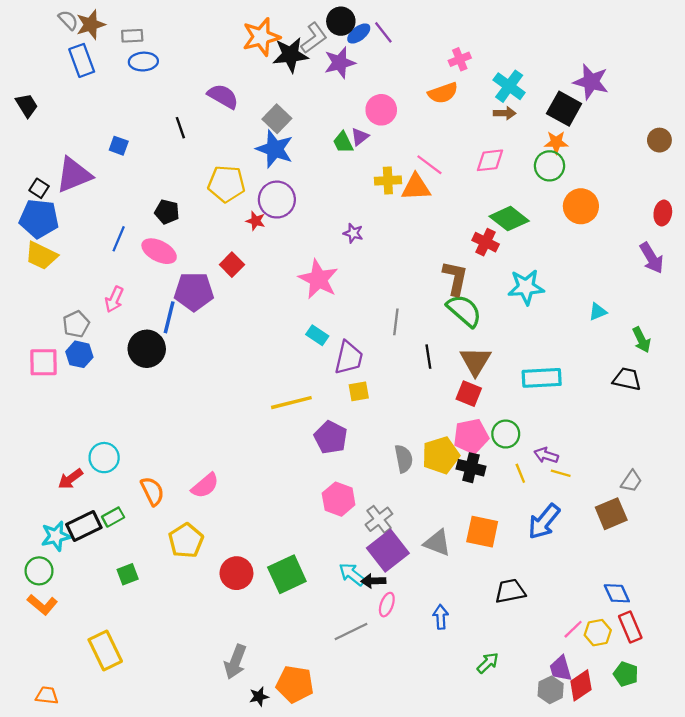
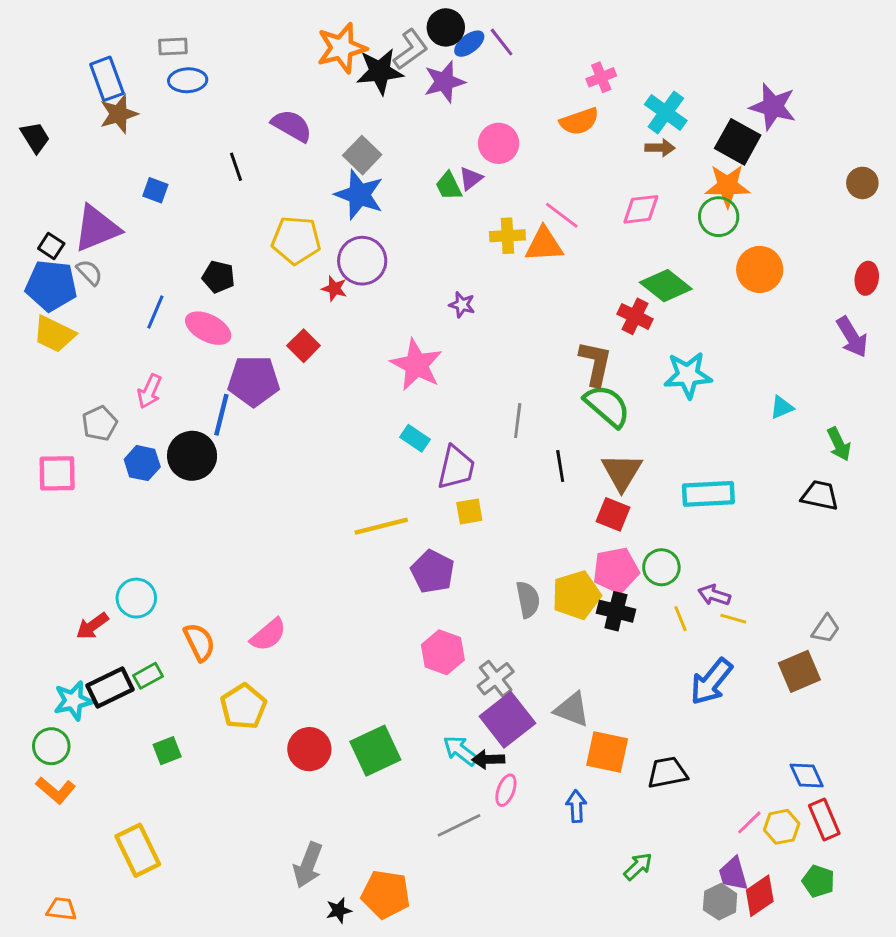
gray semicircle: (68, 20) -> (89, 272), moved
brown star: (91, 25) -> (119, 114), moved
orange star: (556, 142) -> (727, 186), size x1.4
blue hexagon: (79, 354) -> (142, 463), moved
orange square: (482, 532) -> (607, 752), moved

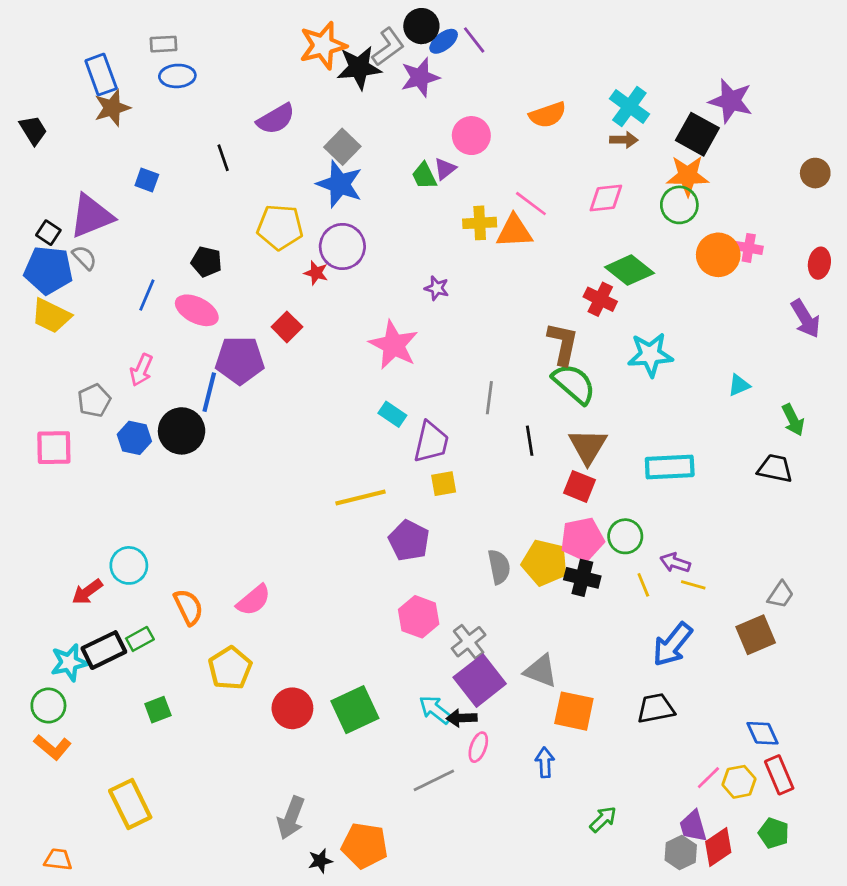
pink cross: (601, 77) -> (749, 248), moved, turned 32
purple semicircle: (292, 126) -> (276, 119), turned 120
yellow pentagon: (576, 595) -> (545, 563), turned 30
black trapezoid: (667, 773) -> (656, 708), moved

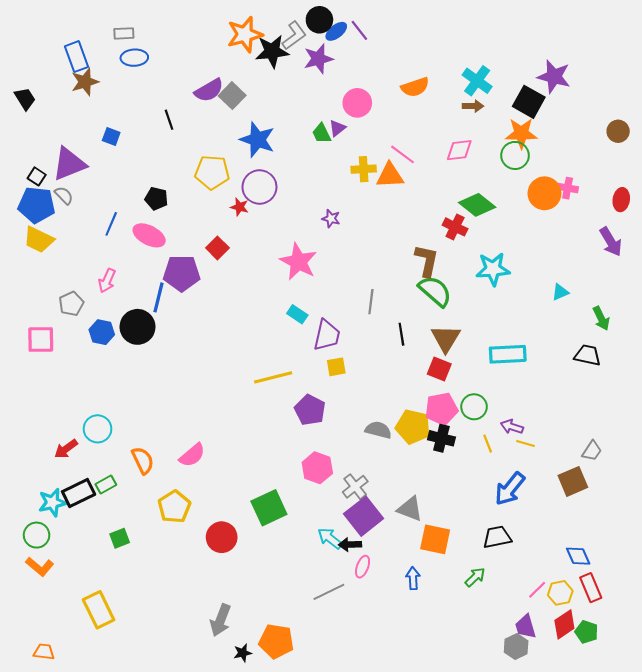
gray square: (342, 147) -> (232, 96), moved
gray semicircle: (499, 567) -> (378, 430), turned -65
green square: (355, 710) -> (269, 508), moved
green arrow: (603, 819) -> (475, 577), moved
red diamond: (718, 847) -> (564, 624), moved

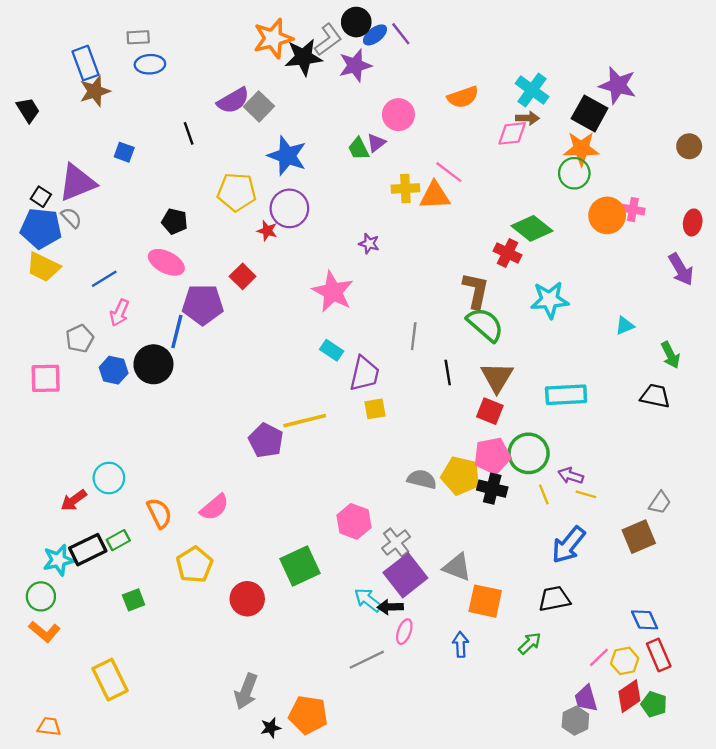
pink diamond: (459, 150) -> (512, 133), moved
blue line: (111, 224) -> (104, 279), moved, turned 35
green circle: (474, 407) -> (529, 453), size x1.4
purple pentagon: (310, 410) -> (266, 441), moved

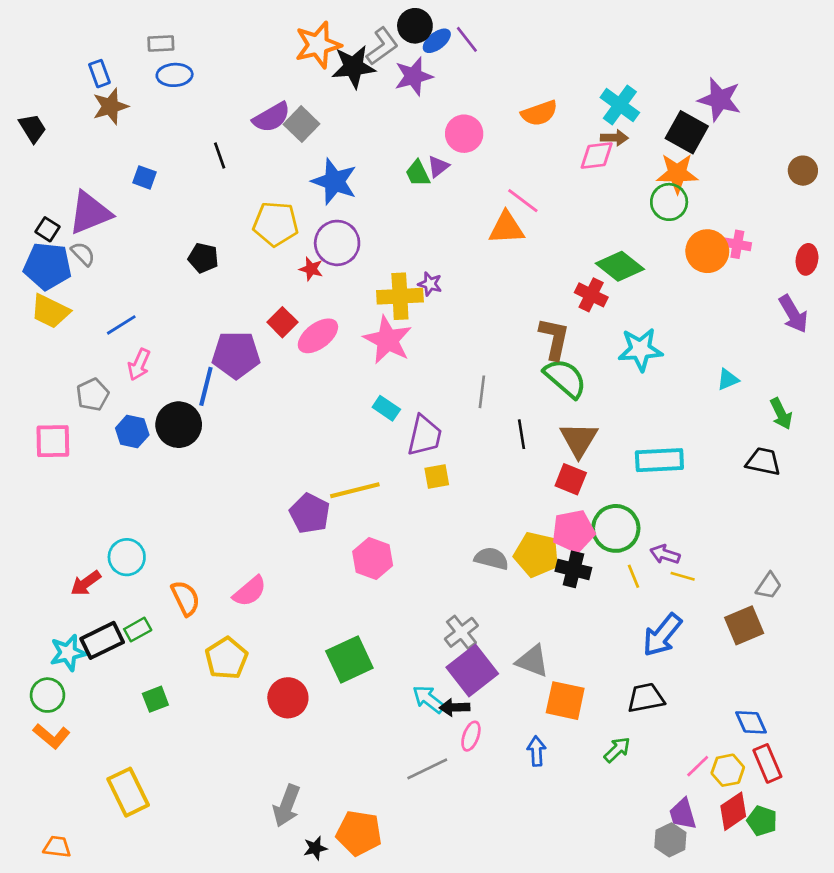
blue rectangle: (85, 63) -> (99, 74), size x0.7
yellow cross: (405, 188) -> (400, 296), moved, size x1.4
pink ellipse: (166, 262) -> (318, 336), moved, turned -64
pink hexagon: (354, 521) -> (373, 558), moved

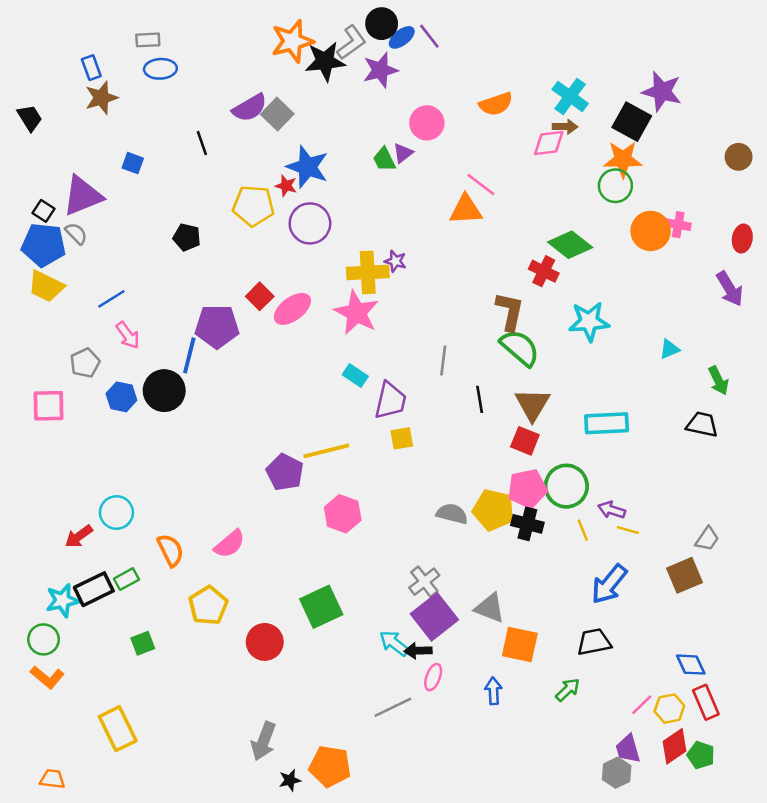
red star: (311, 269) -> (286, 186), moved
pink arrow: (139, 365) -> (128, 335), turned -60

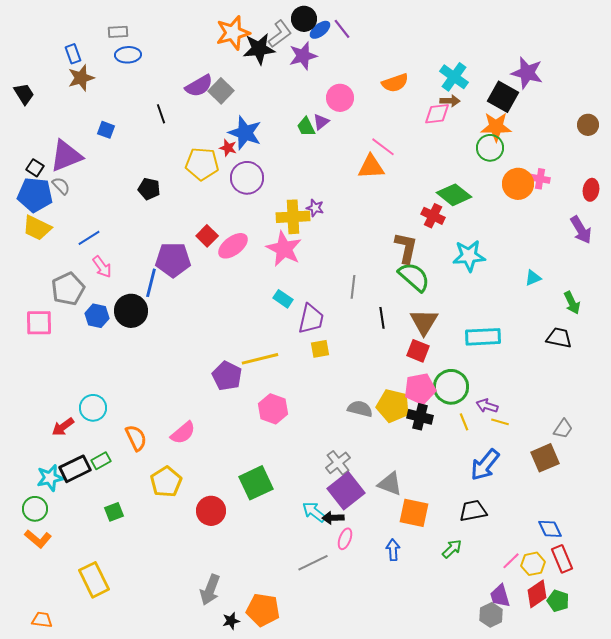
gray pentagon: (85, 363) -> (68, 289), size x1.4

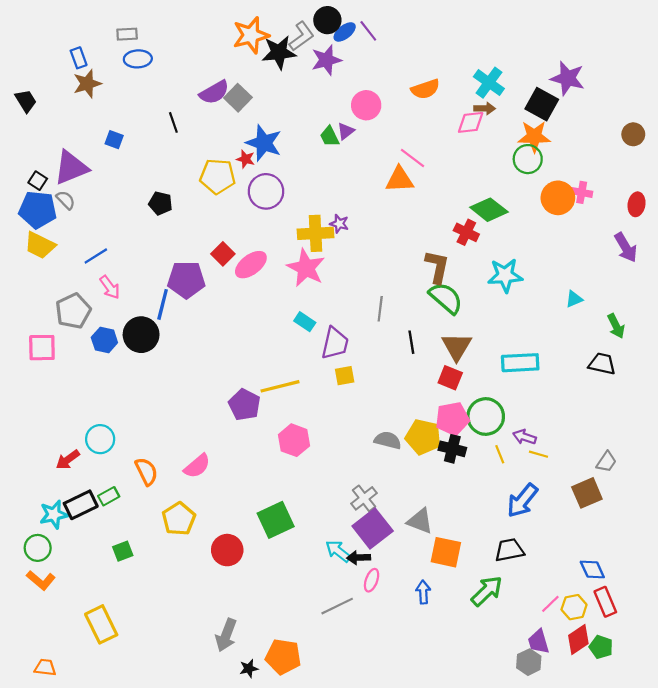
green arrow: (452, 549) -> (487, 591), size x1.5

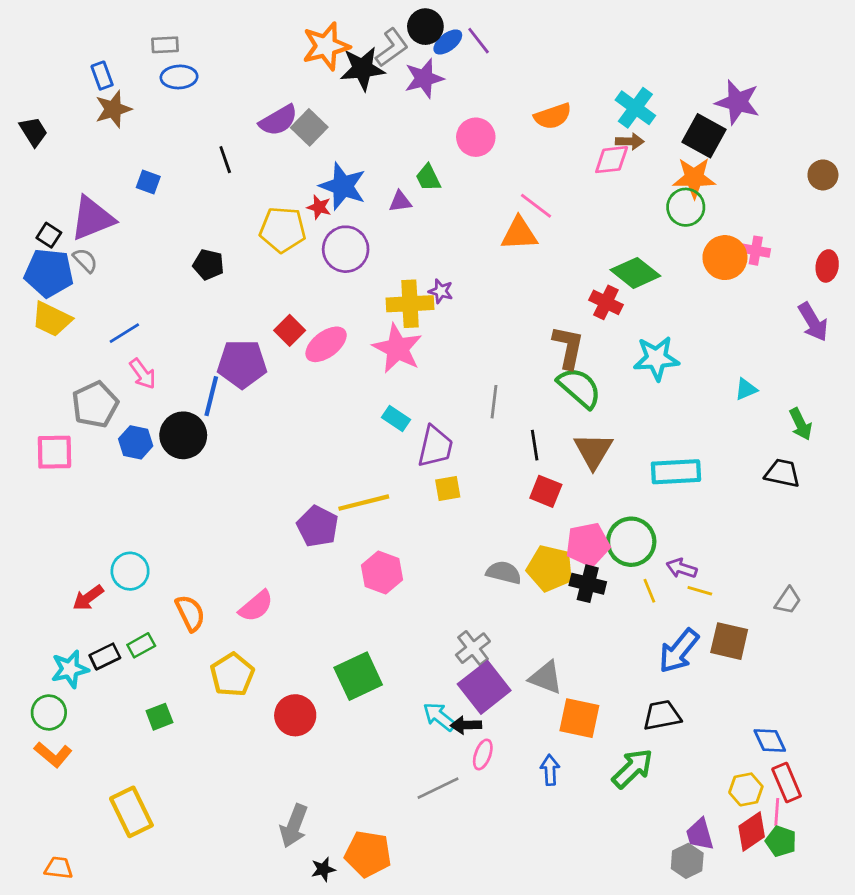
purple triangle: (346, 131) -> (400, 202), moved, turned 30
red square: (450, 378) -> (546, 491), moved
brown square: (587, 493) -> (729, 641), moved, turned 36
black rectangle: (81, 505) -> (105, 657), size x0.7
pink line: (550, 604) -> (777, 812), moved, turned -42

